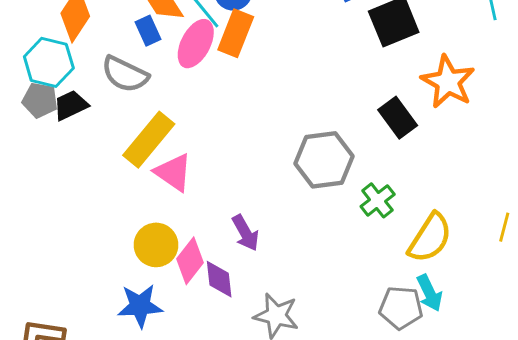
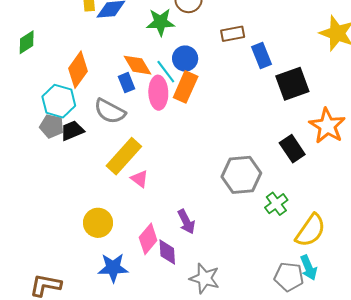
pink ellipse: (196, 44) -> (158, 93), turned -32
pink triangle: (173, 172) -> (139, 179), size x0.7
yellow circle: (156, 245) -> (98, 223), moved

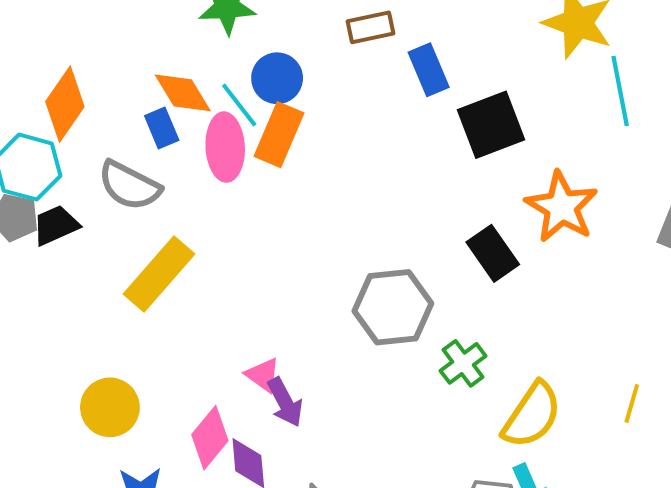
pink triangle: (139, 179) -> (263, 375), moved

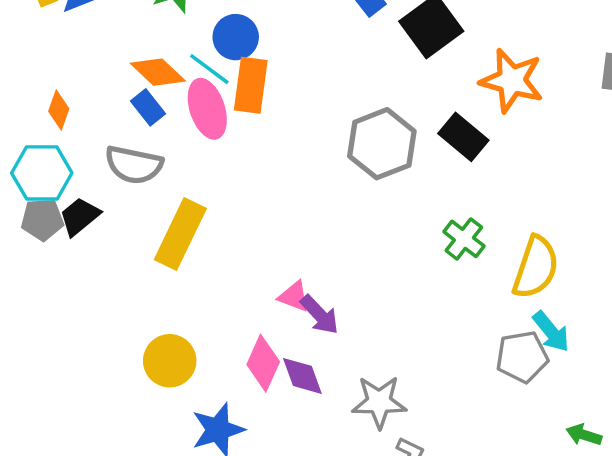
orange diamond: (65, 104) -> (59, 110), size x0.6
gray hexagon: (393, 307) -> (382, 144), moved

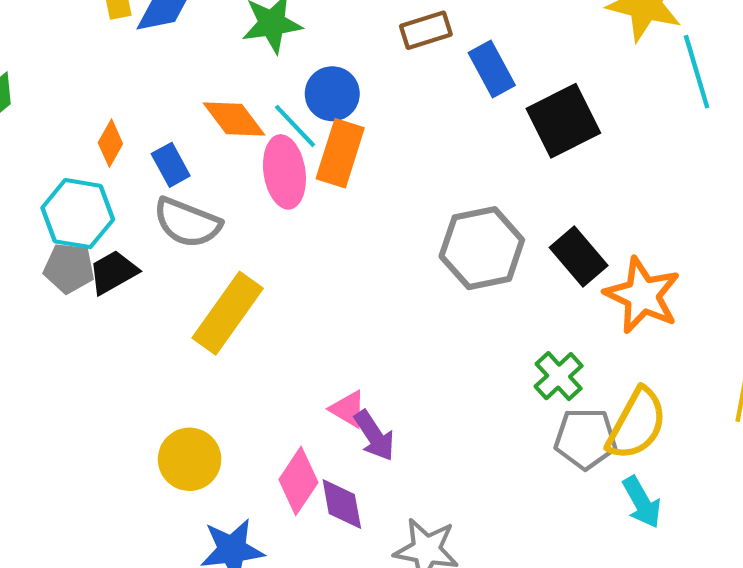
orange star: (512, 81) -> (642, 295), moved
blue rectangle: (148, 107) -> (171, 165), moved
gray pentagon: (522, 357) -> (585, 439), moved

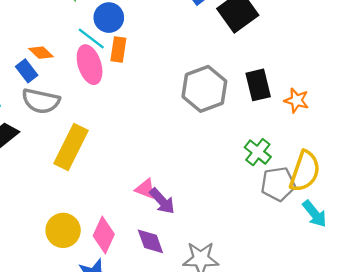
orange diamond: (234, 119) -> (41, 53), moved, size x0.7
orange rectangle: (340, 153) -> (118, 49), size x0.7
black rectangle: (579, 257) -> (258, 85), turned 36
orange star: (642, 295) -> (296, 100), size x0.6
pink diamond: (298, 481) -> (104, 235), moved

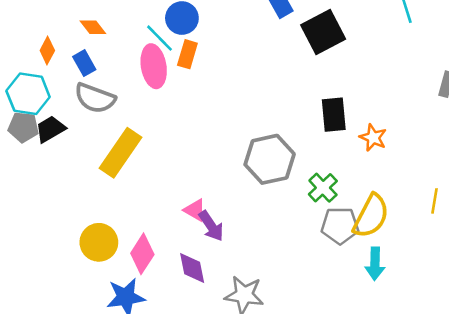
orange diamond: (41, 53) -> (93, 27), moved
gray hexagon: (204, 89) -> (270, 159), moved
cyan arrow: (315, 214) -> (375, 264), turned 32

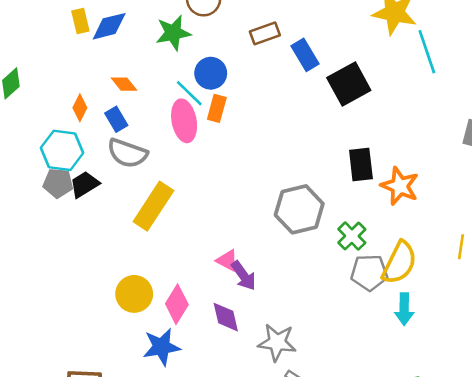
orange star: (373, 138) -> (400, 186), size x1.4

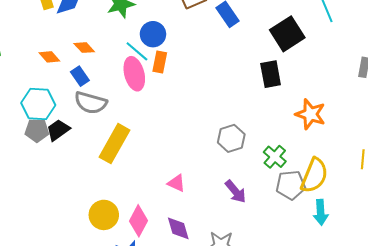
black square: (349, 84) -> (287, 34), moved
orange diamond: (80, 108) -> (49, 57), moved, turned -65
black rectangle: (361, 164) -> (271, 74), moved
gray hexagon: (299, 209) -> (231, 138), size x0.7
purple arrow: (244, 276) -> (236, 192), moved

